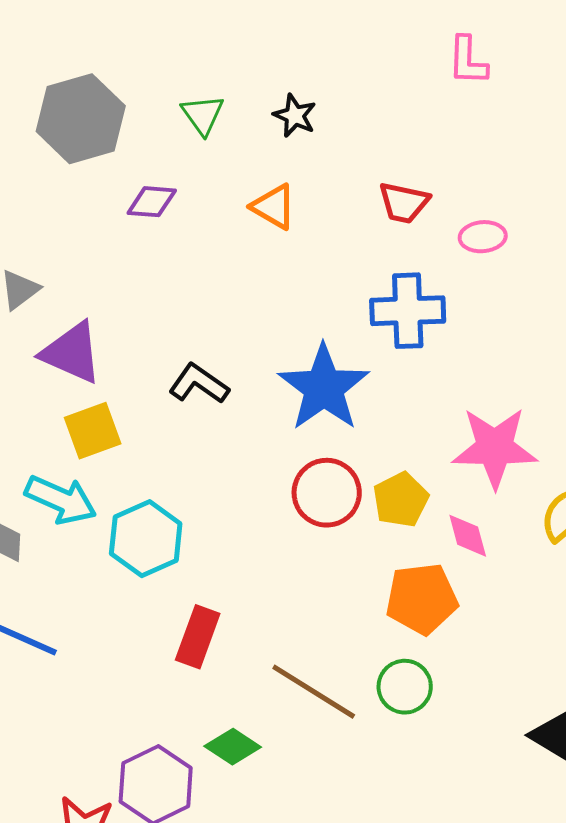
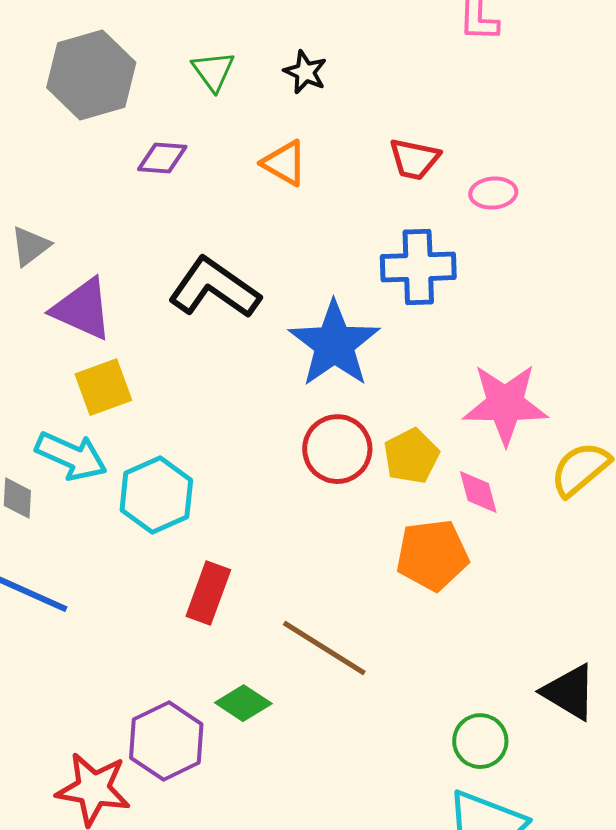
black L-shape: (199, 384) -> (214, 288), moved, size x1.5
green circle: (405, 687) -> (480, 741), moved

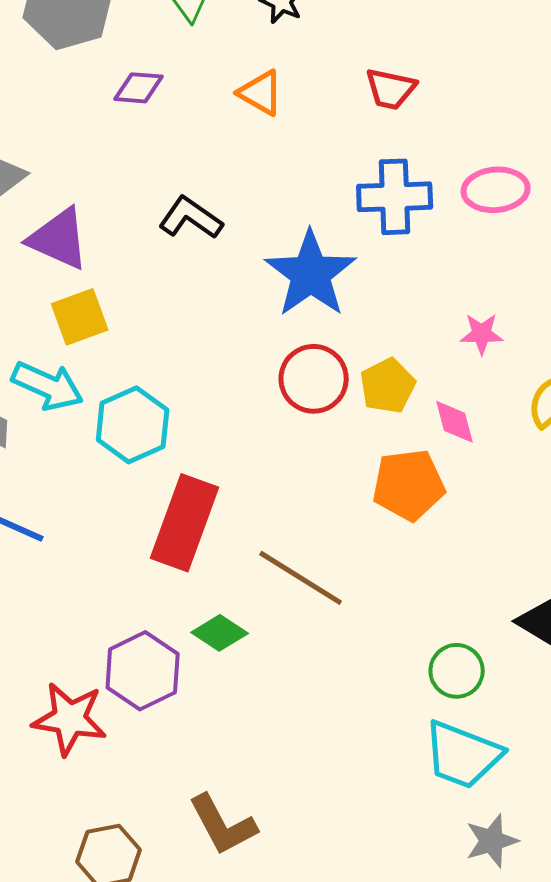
pink ellipse: (493, 193) -> (496, 190), moved, size x1.4
black L-shape: (214, 288) -> (191, 218), size x0.7
pink star: (505, 404) -> (482, 334), size x0.5
red rectangle: (208, 593) -> (185, 523), size x1.5

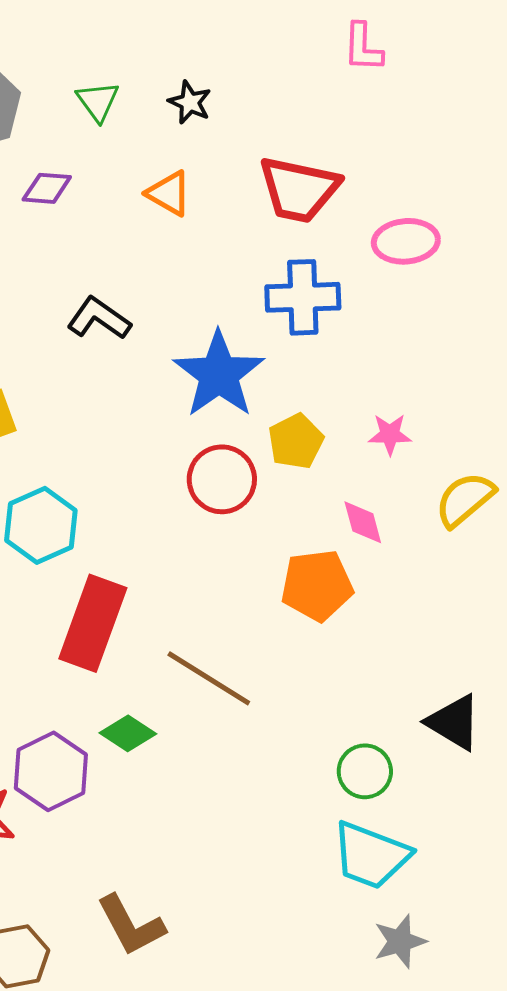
red trapezoid: (391, 89) -> (299, 189), size x1.6
pink ellipse: (496, 190) -> (406, 241), moved
yellow pentagon: (388, 386) -> (296, 441), moved

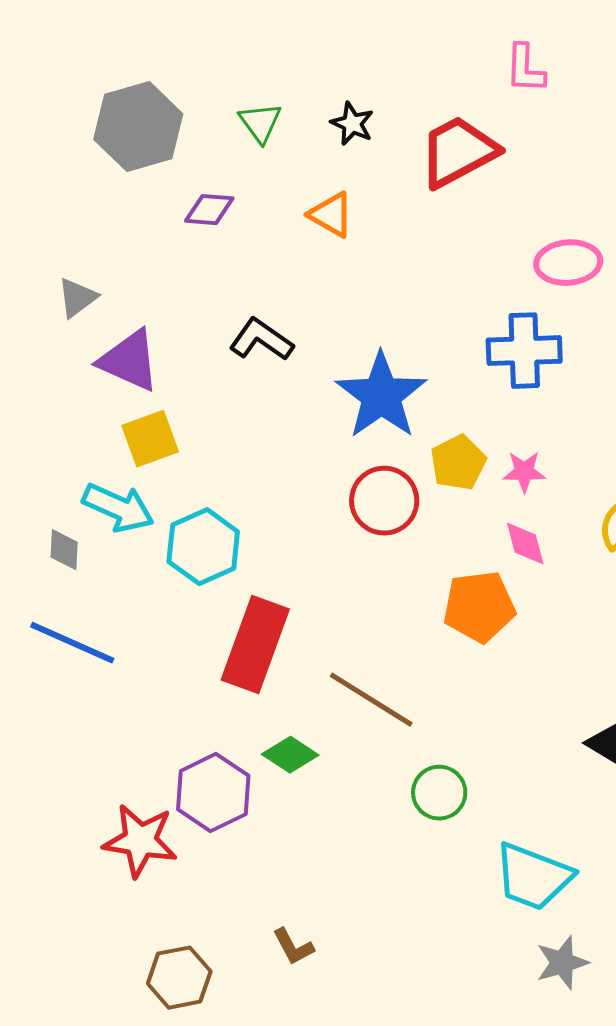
red trapezoid: (299, 189) -> (458, 152), moved, turned 140
blue cross: (303, 297) -> (524, 351), moved
pink star: (390, 434) -> (524, 472), moved
green circle: (365, 771) -> (439, 793), moved
brown L-shape: (131, 925) -> (293, 947), size x0.6

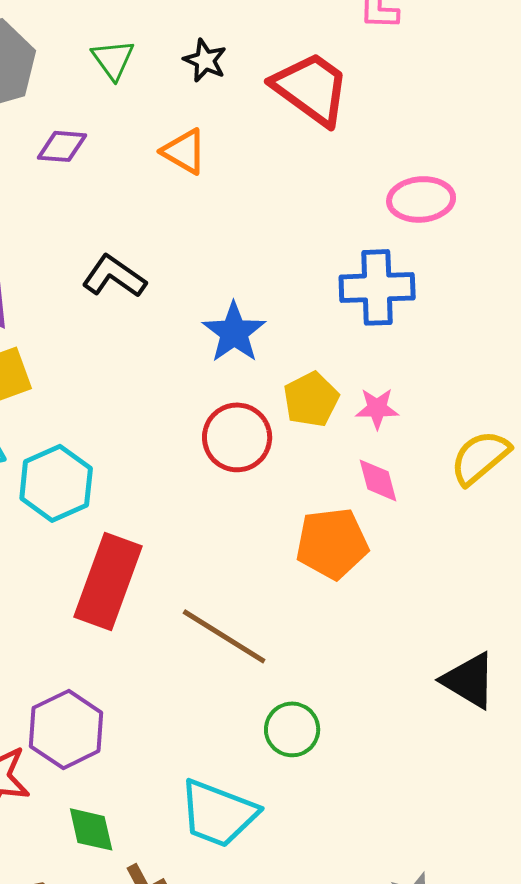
red trapezoid: (458, 152) -> (311, 88), turned 64
blue star: (381, 396) -> (234, 332), size x0.7
green diamond: (290, 755) -> (91, 829), moved, turned 44
cyan trapezoid: (533, 877) -> (218, 813), moved

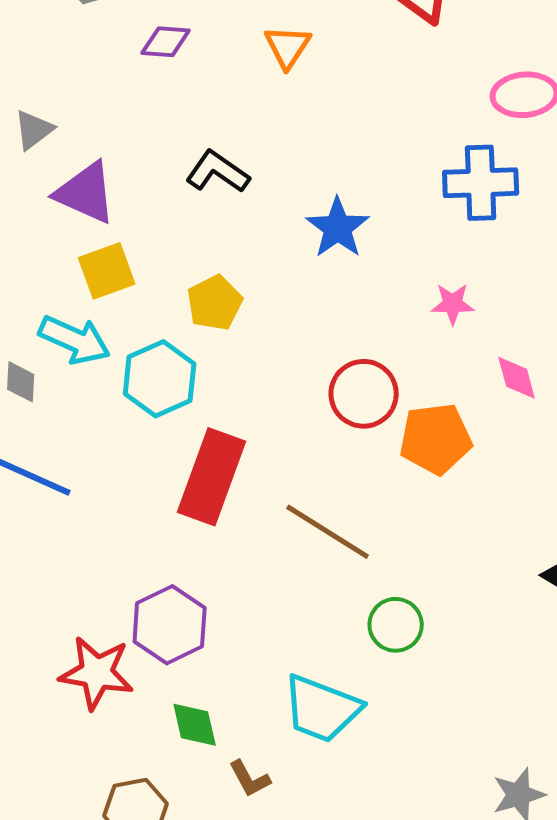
orange triangle: (184, 151) -> (288, 47), turned 33
yellow pentagon: (311, 399) -> (215, 303), moved
pink star: (377, 408) -> (453, 304), moved
red circle: (237, 437) -> (364, 394), moved
pink diamond: (378, 480) -> (517, 378), moved

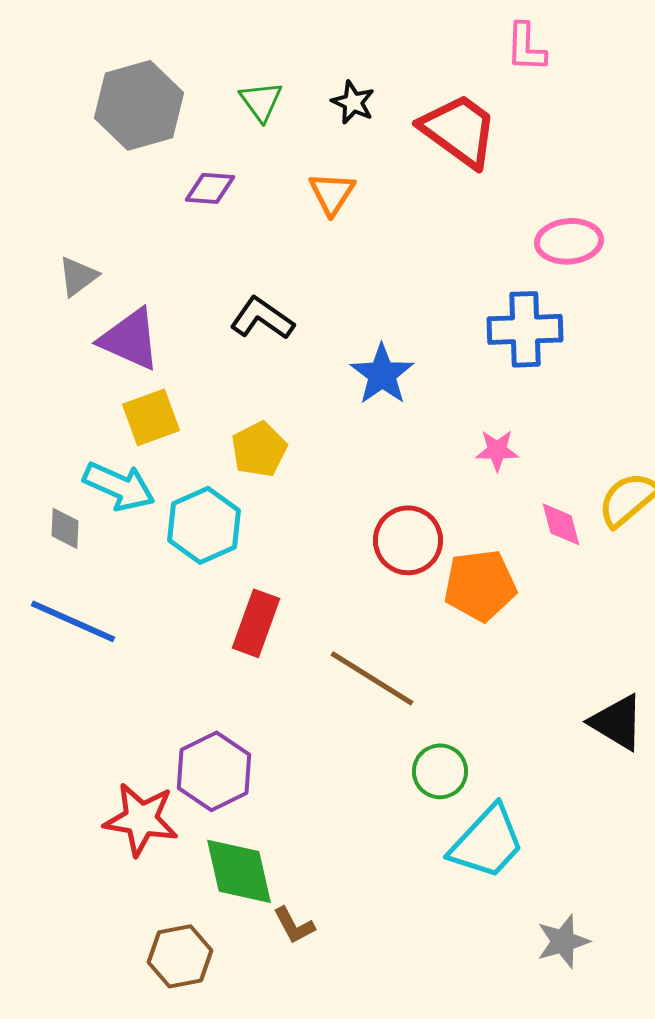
red rectangle: (212, 477) -> (256, 623), size x0.7
cyan trapezoid: (322, 709) -> (487, 842), moved, turned -68
green diamond: (195, 725) -> (239, 871), size x1.5

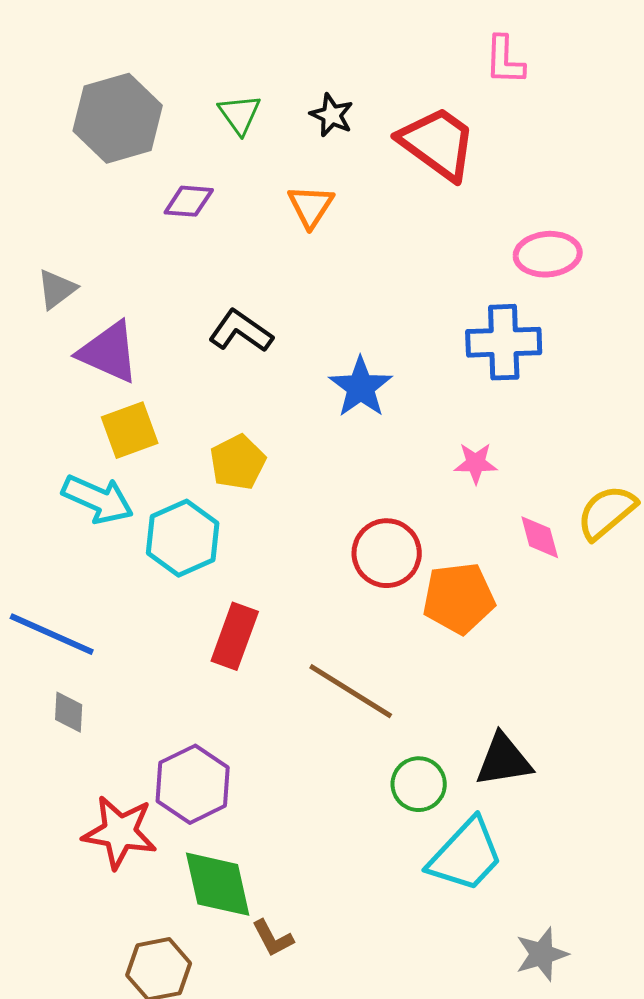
gray diamond: (65, 528) -> (69, 712), moved
black triangle: (617, 722) -> (504, 760), moved, turned -40

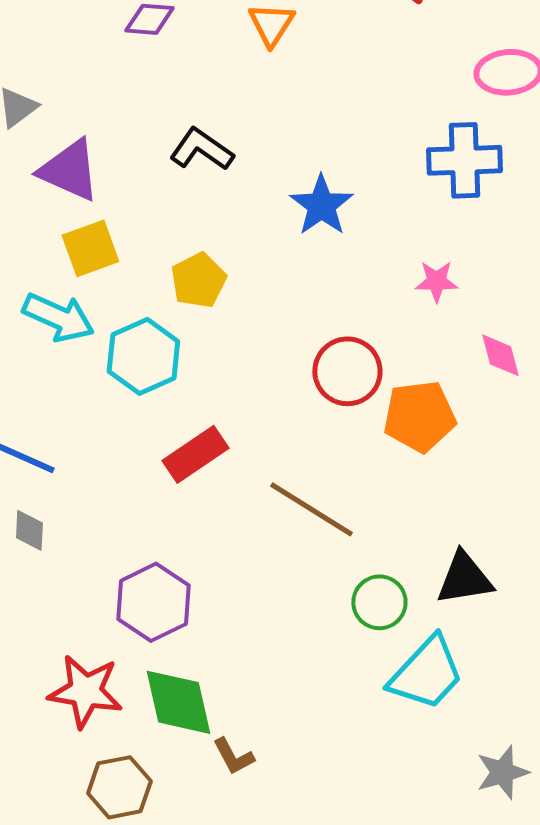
red rectangle: (235, 636) -> (195, 454), turned 36
red star: (120, 832) -> (85, 691), moved

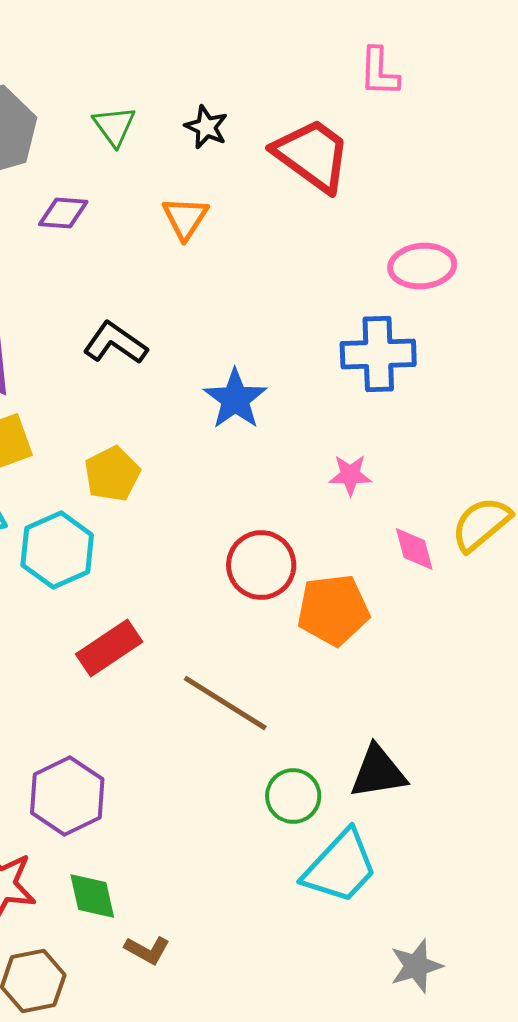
green diamond: (178, 702) -> (92, 896), size x0.7
brown L-shape: (233, 756) -> (147, 950), turned -33

